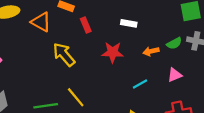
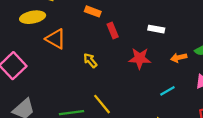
orange triangle: (41, 22) -> (56, 39), moved
yellow arrow: (64, 54) -> (90, 61), size x0.6

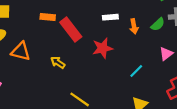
red rectangle: (113, 31) -> (71, 30), size x1.6
orange arrow: (179, 58) -> (134, 26), moved, turned -72

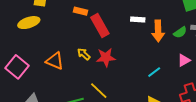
orange arrow: (134, 26) -> (158, 31), size x1.5
red star: (103, 48) -> (106, 57), moved
orange triangle: (21, 51) -> (55, 61), moved

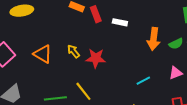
white rectangle: (138, 20) -> (120, 22), moved
red rectangle: (100, 26) -> (96, 14), moved, size x0.7

